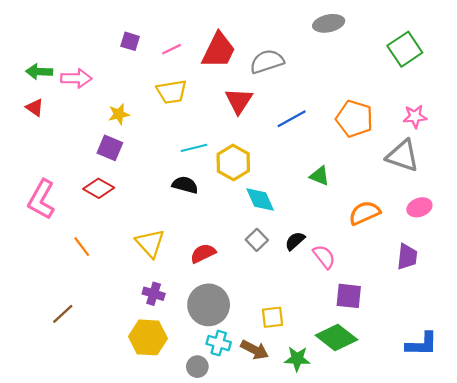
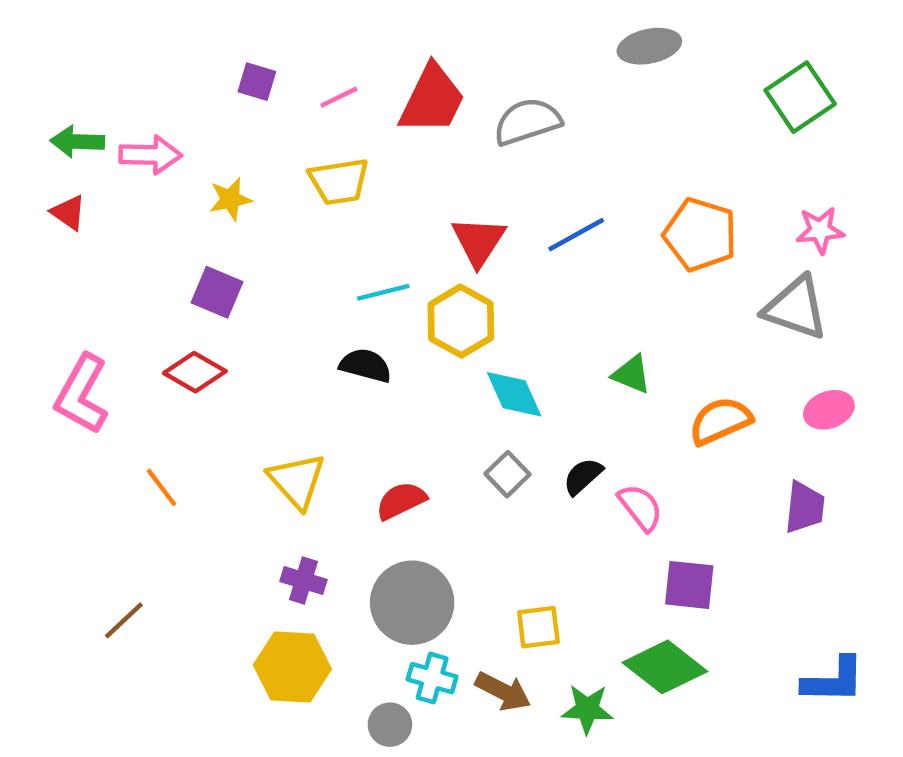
red triangle: (239, 101) -> (479, 241), moved
yellow star: (119, 114) -> (230, 199), moved
green triangle: (320, 176) -> (632, 374), moved

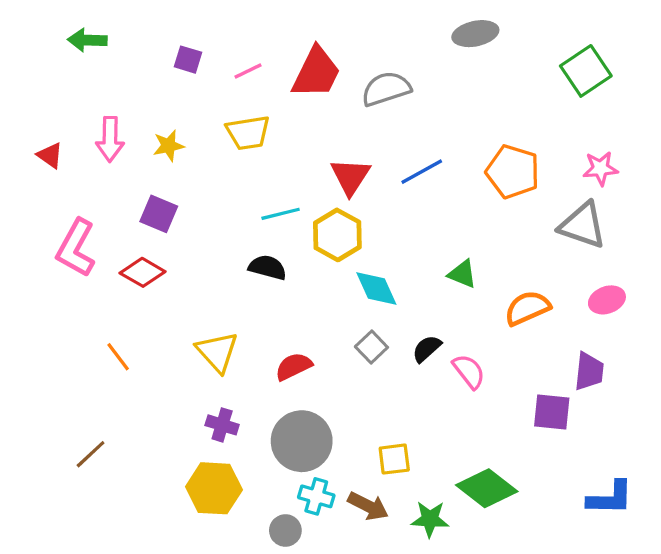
green arrow: (77, 142) -> (87, 40), moved
pink arrow: (150, 155) -> (110, 139), moved, turned 90
pink L-shape: (82, 394) -> (76, 248), moved
purple square: (689, 585) -> (552, 412), moved

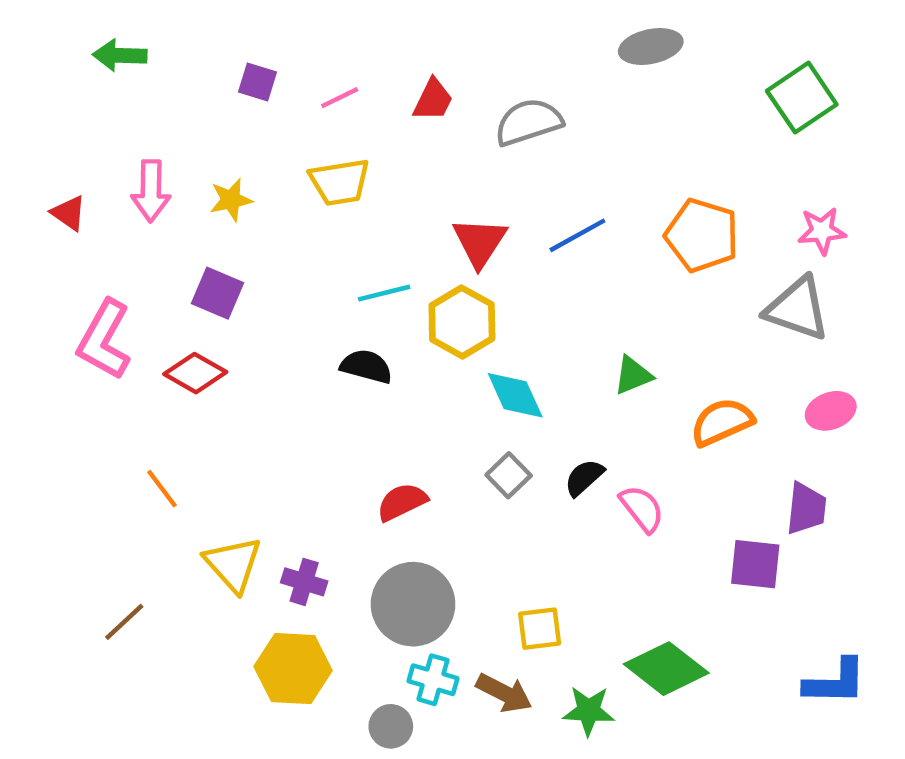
red trapezoid: (316, 73) -> (433, 100), size x0.6
green triangle: (462, 274) -> (633, 375), turned -44
yellow triangle: (217, 352) -> (233, 564), moved

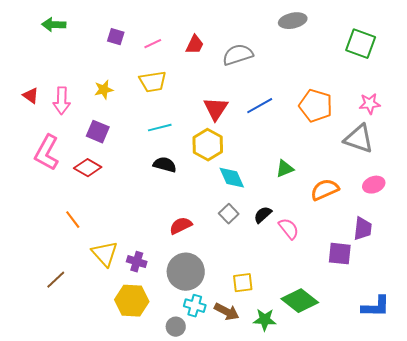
green square: (802, 98) -> (361, 44), turned -36
pink arrow: (151, 191) -> (62, 101), moved
cyan line: (384, 293) -> (160, 128), moved

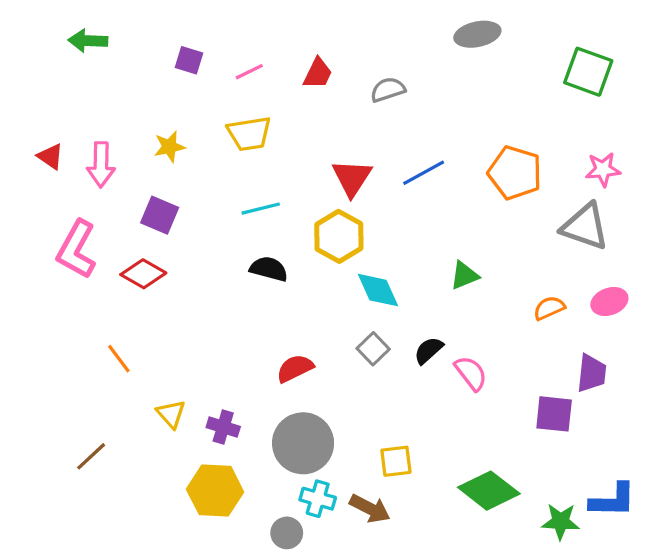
gray semicircle: (238, 55) -> (388, 90), size x0.7
orange semicircle: (325, 190) -> (549, 308), moved, size x0.7
yellow triangle: (105, 254) -> (171, 414), size x0.7
green star: (265, 320) -> (561, 522), moved

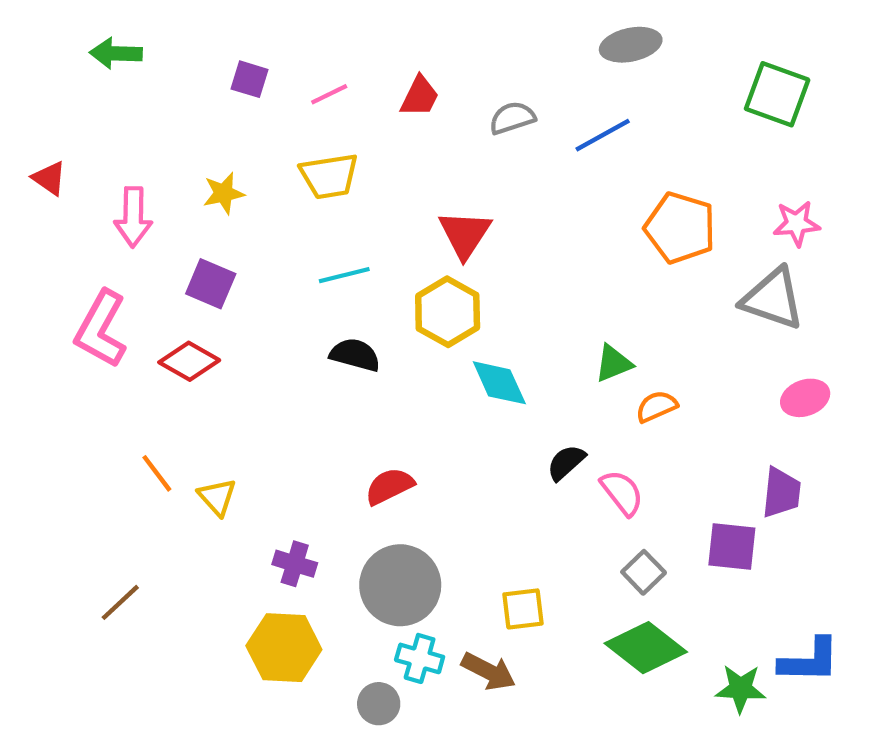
red triangle: (50, 156) -> (49, 178), moved
blue line: (424, 173) -> (603, 135), moved
orange semicircle: (549, 308) -> (656, 406), moved
gray square: (373, 349) -> (644, 572), moved
yellow triangle: (171, 414) -> (217, 497), moved

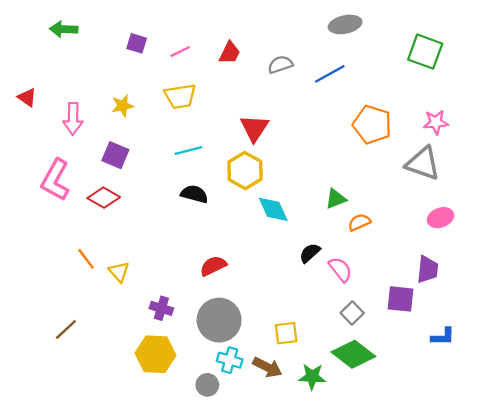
blue L-shape: (809, 661) -> (443, 337), moved, size x0.7
green star: (740, 689) -> (312, 377), moved

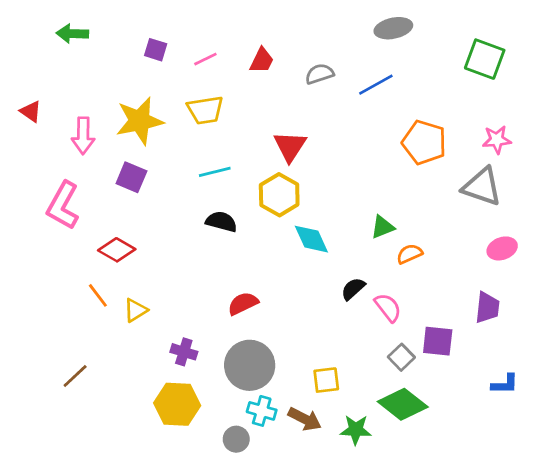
yellow star: (122, 106) -> (140, 121), size x1.8
red diamond: (104, 198) -> (117, 250), moved
yellow triangle: (119, 272) -> (135, 310), turned 40
purple square: (400, 299) -> (438, 341), moved

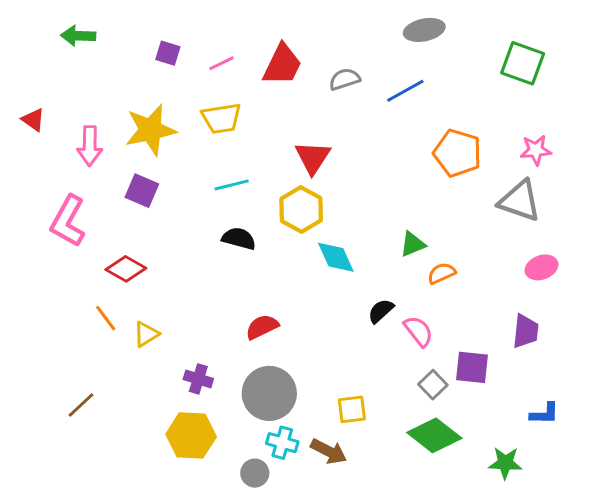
red trapezoid: (262, 60) -> (282, 65), size x1.5
green star: (356, 430) -> (505, 463), moved

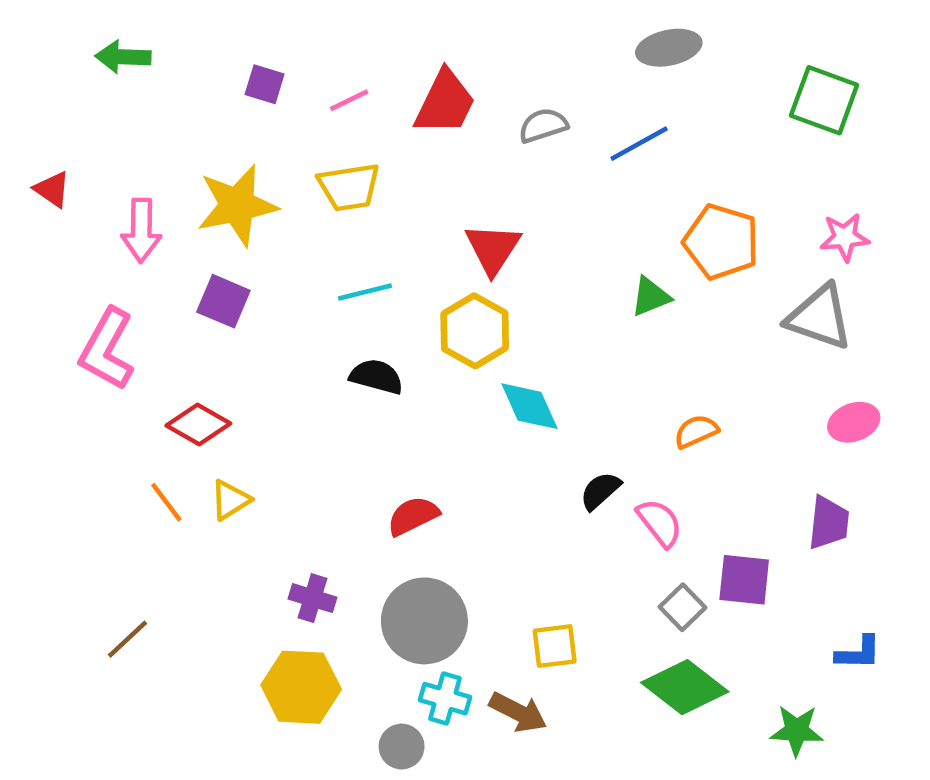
green triangle: (413, 244) -> (651, 297), moved
yellow triangle: (146, 334) -> (230, 500), moved

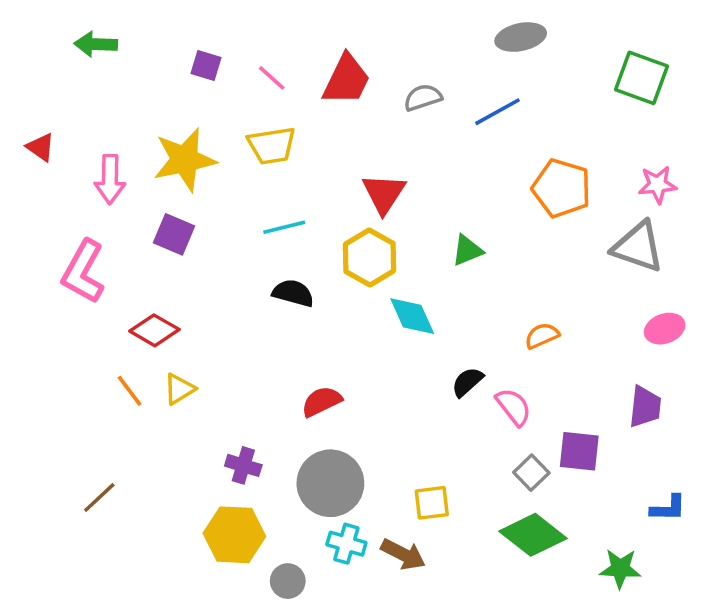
pink line: (349, 100) -> (272, 78), turned 68
green triangle: (651, 297) -> (467, 250), moved
gray circle: (402, 747) -> (288, 581), moved

